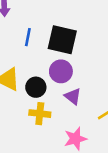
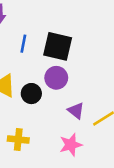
purple triangle: (73, 96) -> (76, 111), moved
yellow cross: (40, 114) -> (18, 139), moved

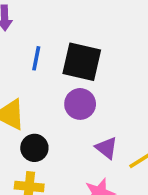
black circle: (31, 94) -> (34, 148), moved

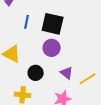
black circle: (34, 148) -> (36, 73), moved

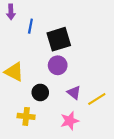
blue line: (27, 22) -> (30, 26), moved
black square: (53, 24) -> (59, 39), turned -30

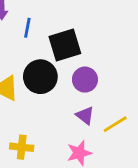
purple circle: (58, 65) -> (85, 80), moved
black circle: (40, 92) -> (40, 77), moved, size x1.5

